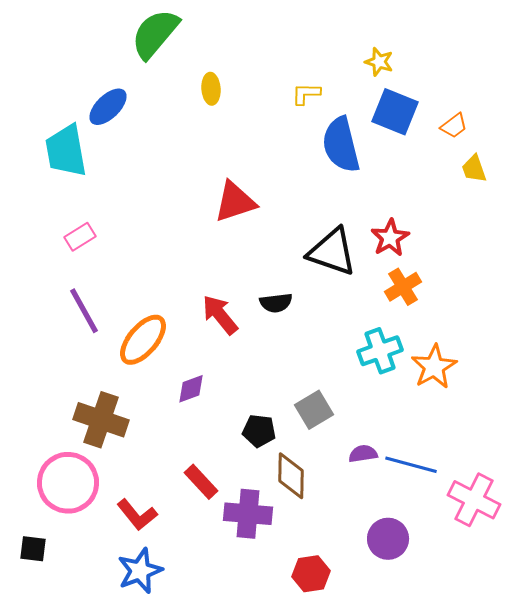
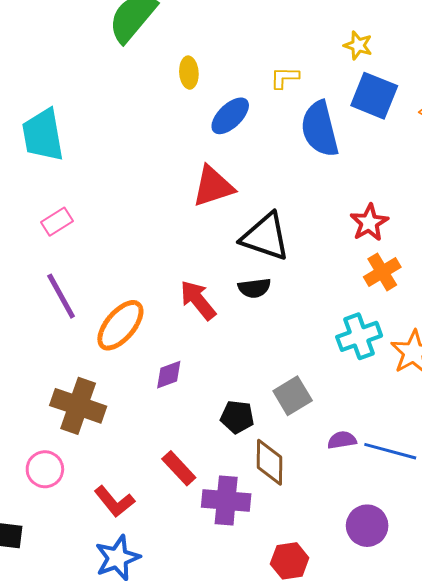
blue ellipse: (108, 107) -> (230, 116), moved
black triangle: (332, 252) -> (265, 237), moved
pink circle: (68, 483) -> (45, 469), size x0.6

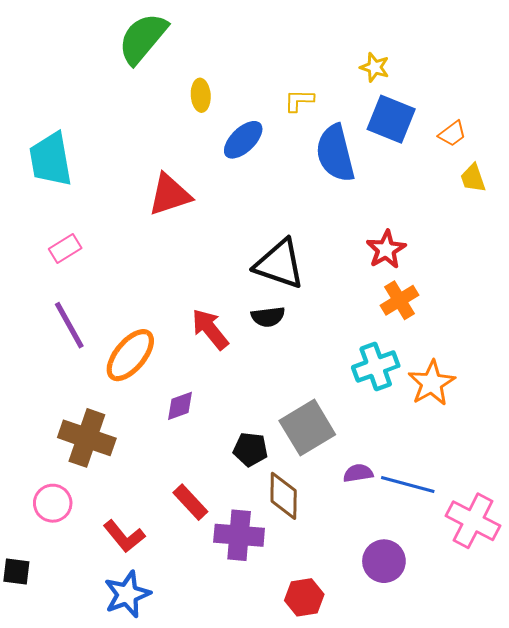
red triangle: (213, 186) -> (170, 195), moved
gray square: (293, 396) -> (307, 428), size x1.4

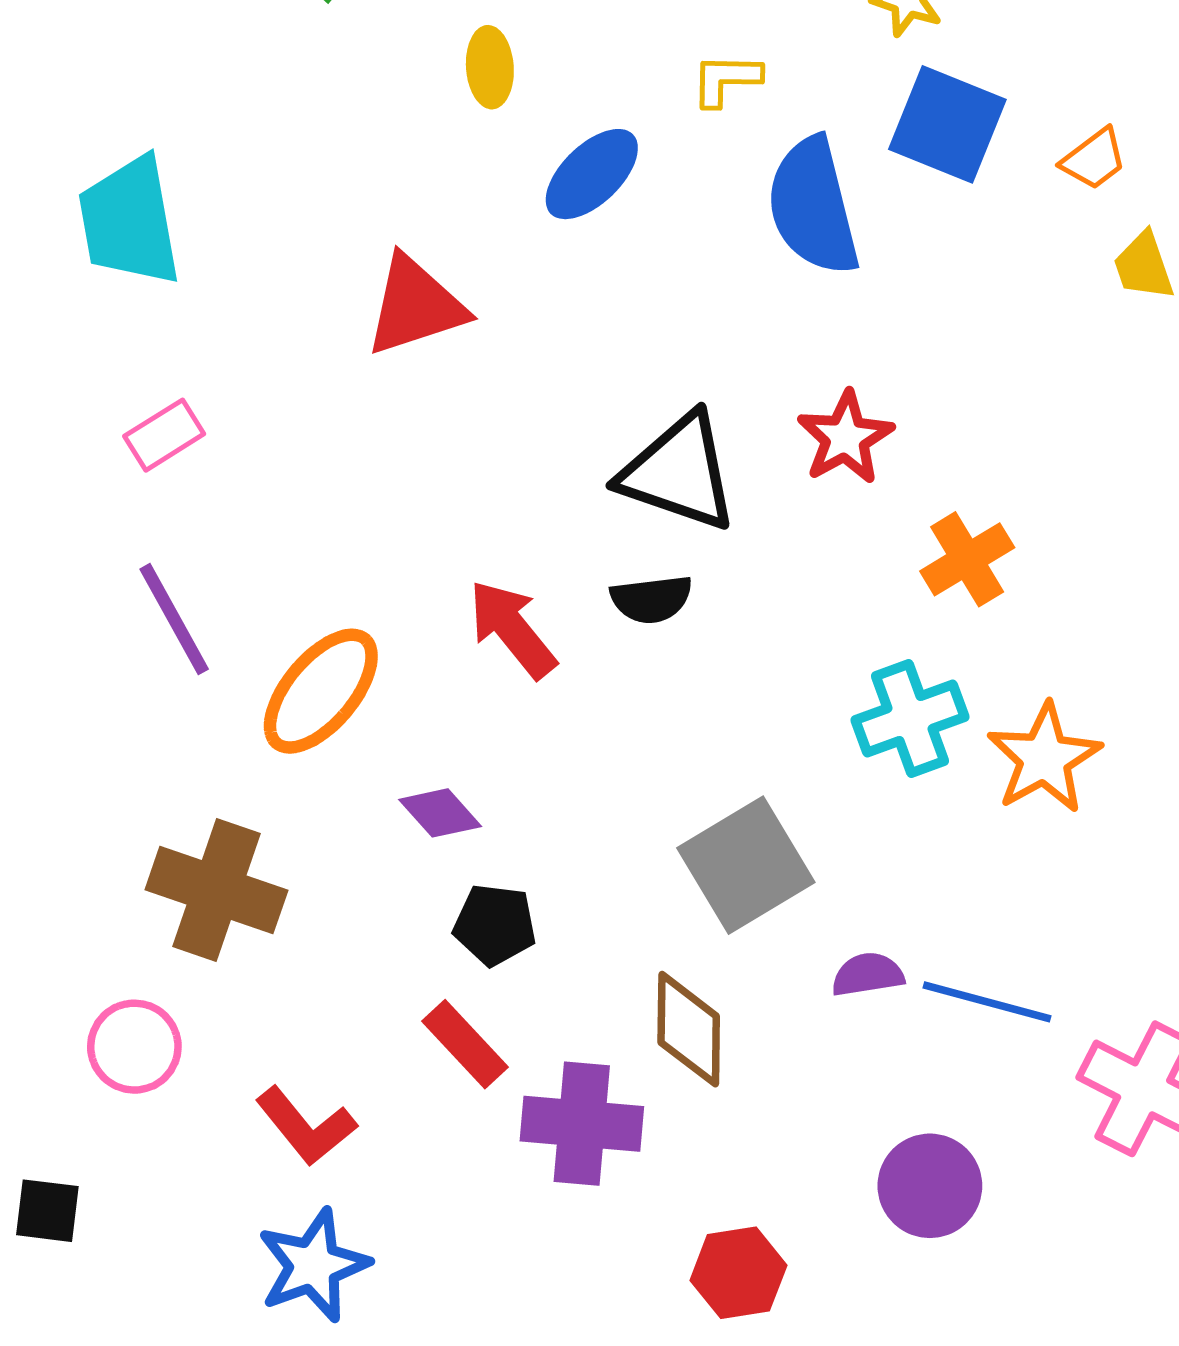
red star: (386, 250) -> (845, 438), moved
purple diamond: (180, 406) -> (440, 813), turned 68
black pentagon: (250, 449) -> (495, 925), moved

